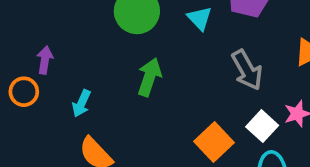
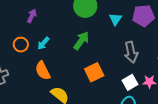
orange circle: (24, 92) -> (21, 45), moved
orange square: (214, 142) -> (94, 72), moved

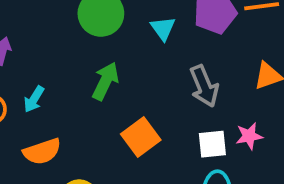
orange semicircle: (43, 71) -> (42, 151), turned -72
white square: (130, 82) -> (212, 144), turned 35

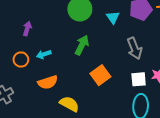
cyan arrow: (34, 99) -> (44, 54), turned 40

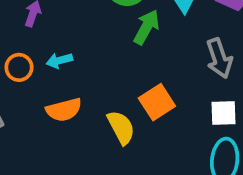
green arrow: (82, 45) -> (146, 27), moved
yellow semicircle: (69, 104) -> (121, 127), moved, turned 30

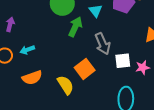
gray arrow: (219, 58) -> (103, 44), moved
white square: (224, 113) -> (123, 61), moved

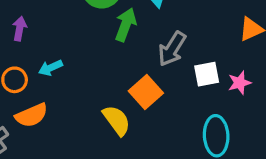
gray arrow: (103, 44) -> (172, 49), turned 60
orange semicircle: (32, 78) -> (32, 115), moved

